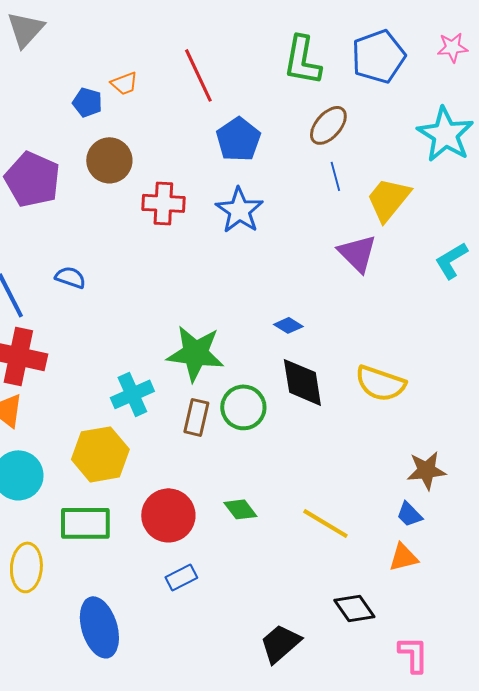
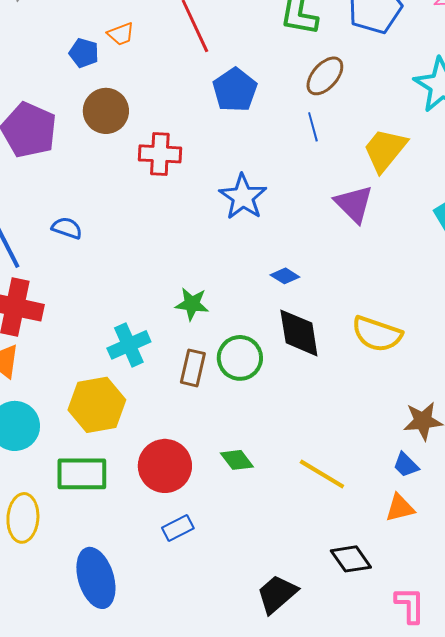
blue line: (335, 176) -> (313, 127), moved
blue star: (239, 210) -> (243, 197), moved
green star: (195, 353) -> (192, 304), size x0.6

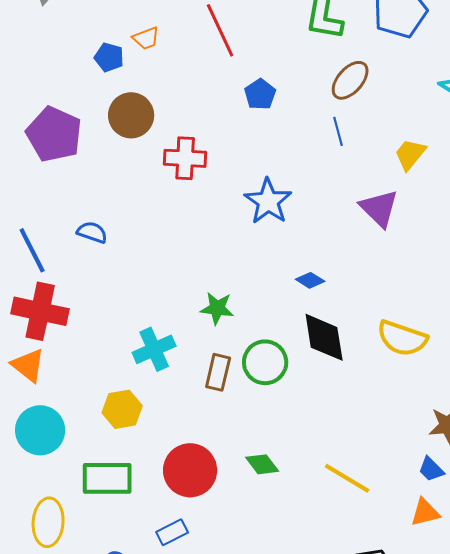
blue pentagon: (235, 90) -> (260, 94), size x0.7
yellow trapezoid: (385, 150) -> (410, 154), size x0.7
yellow hexagon: (97, 405) -> (122, 409), size x0.7
blue rectangle: (178, 528) -> (172, 532), moved

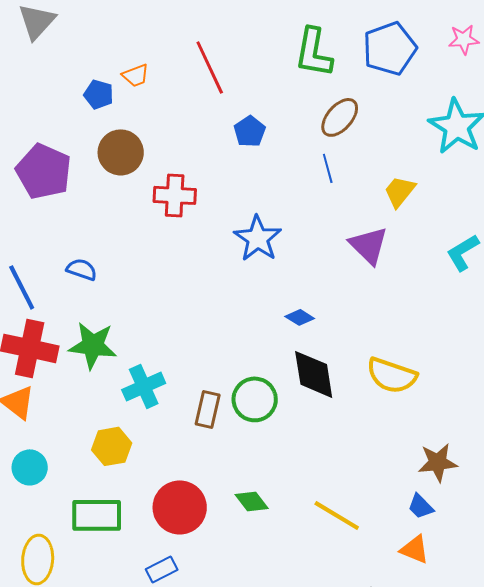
green star: (217, 308) -> (93, 345), moved, size x1.4
cyan circle: (40, 430) -> (30, 467), size x0.7
orange triangle: (425, 512) -> (415, 549), turned 36

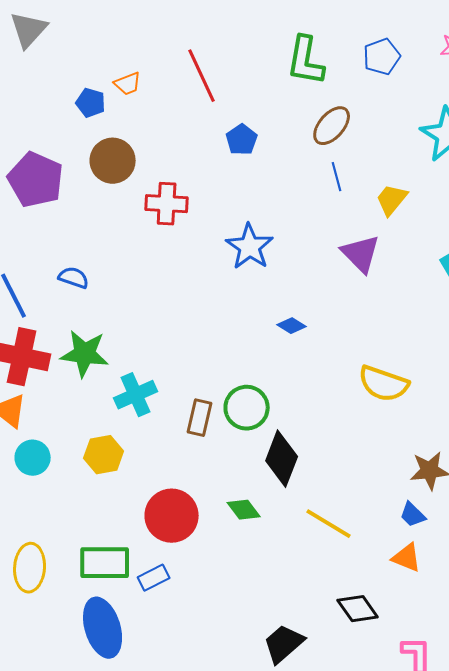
blue pentagon: (390, 48) -> (382, 57), size x0.7
blue line: (328, 168) -> (337, 177), moved
black diamond: (314, 374) -> (282, 459), moved, turned 30
cyan circle: (30, 467) -> (33, 458), moved
green rectangle: (97, 515) -> (105, 563), moved

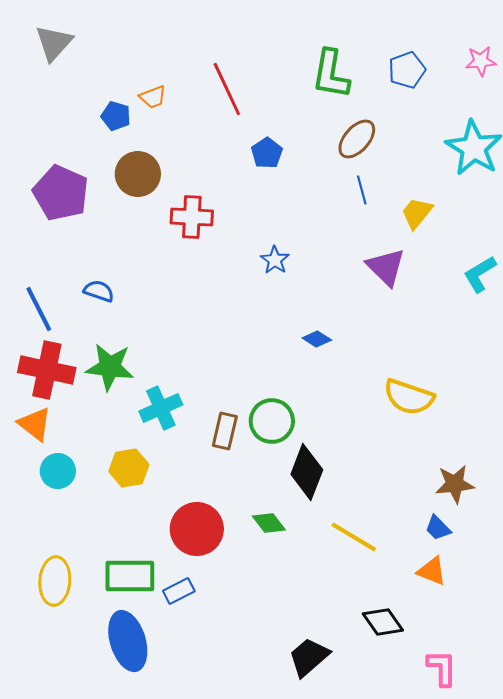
blue star: (250, 247) -> (275, 260), size x0.6

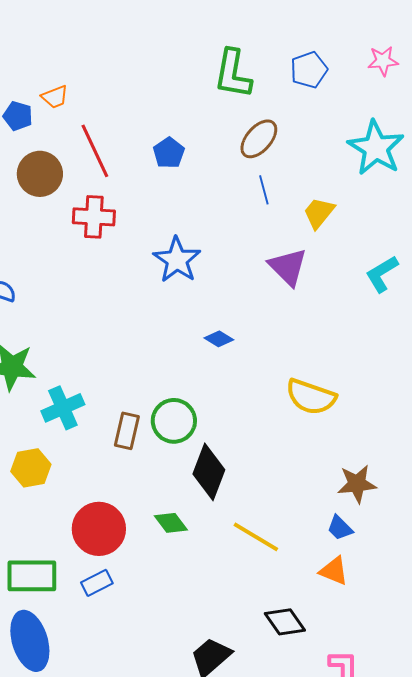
red line: (227, 89) -> (95, 151), moved
blue star: (275, 260) -> (177, 260), size x1.6
blue rectangle: (179, 591) -> (97, 583), moved

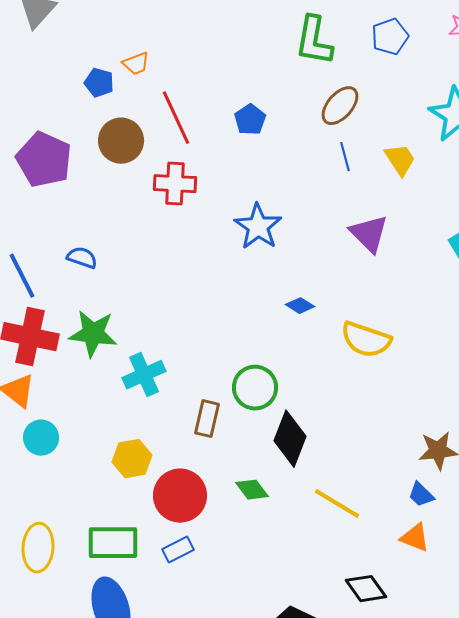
yellow trapezoid: (319, 213) -> (400, 160), moved, turned 108
yellow semicircle: (311, 397) -> (366, 340), moved
brown rectangle: (127, 431) -> (207, 419), moved
yellow hexagon: (31, 468) -> (132, 459), moved

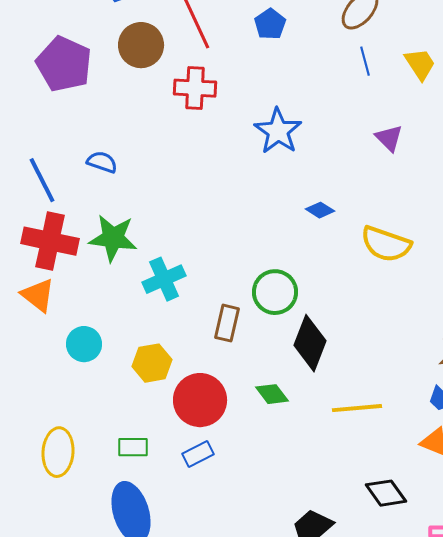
purple triangle: (369, 234) -> (389, 138), size x0.7
cyan circle: (41, 438) -> (84, 344), moved
yellow line: (337, 504) -> (357, 408), turned -36
green rectangle: (113, 543) -> (133, 447), size x0.6

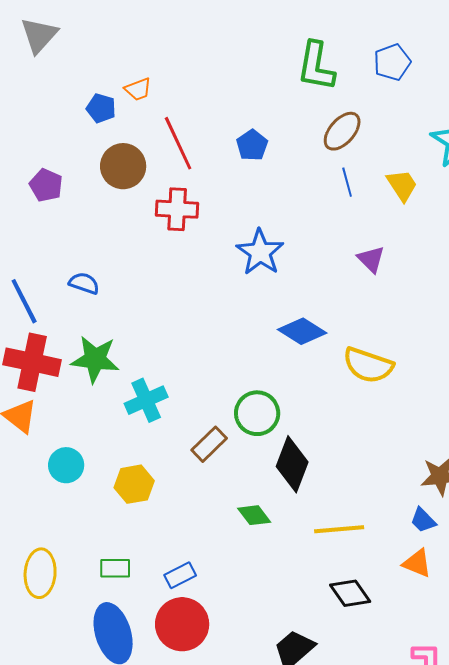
purple pentagon: (64, 64) -> (46, 185), size x0.6
blue diamond: (320, 210) -> (302, 331), size x1.6
brown rectangle: (227, 323) -> (209, 444), turned 33
red circle: (200, 400) -> (182, 624), moved
black diamond: (386, 493) -> (350, 593), moved

